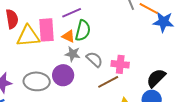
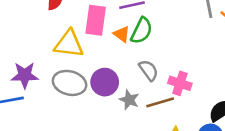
yellow triangle: (28, 36) -> (69, 44), moved
gray star: (73, 54) -> (129, 100), moved

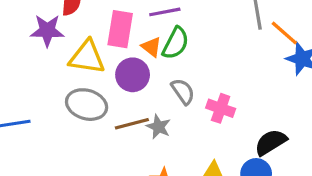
purple star: (25, 75) -> (47, 31), moved
purple circle: (105, 82) -> (133, 75), moved
brown line: (160, 102) -> (132, 124), moved

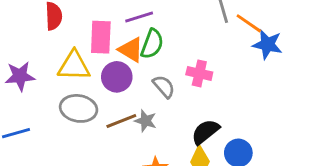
purple star: (47, 31) -> (20, 76), moved
orange triangle: (151, 47) -> (131, 50), size x1.4
pink cross: (221, 108) -> (199, 73), moved
black semicircle: (271, 142) -> (205, 132), moved

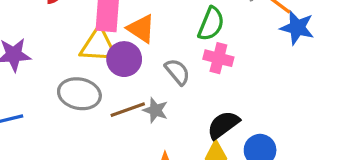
green semicircle: (152, 44) -> (211, 24), moved
yellow triangle: (74, 66) -> (98, 45), moved

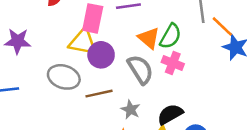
orange triangle: (141, 29) -> (149, 38), moved
gray semicircle: (177, 72) -> (140, 70), size x1.4
gray star: (155, 110) -> (131, 110), moved

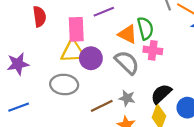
green semicircle: (170, 36) -> (145, 28), turned -30
brown line: (99, 94) -> (102, 106), moved

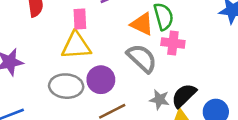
pink rectangle: (76, 29) -> (80, 19), size x0.7
purple circle: (91, 58) -> (101, 80), moved
gray star: (127, 98) -> (159, 100), moved

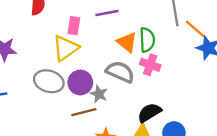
yellow triangle: (76, 46) -> (65, 48), turned -44
gray semicircle: (142, 58) -> (120, 72), turned -32
gray star: (159, 100) -> (99, 94), moved

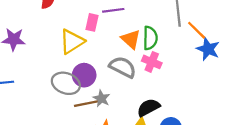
pink rectangle: (74, 26) -> (92, 22), moved
gray ellipse: (49, 81) -> (66, 83), moved
gray star: (99, 94) -> (102, 98), moved

